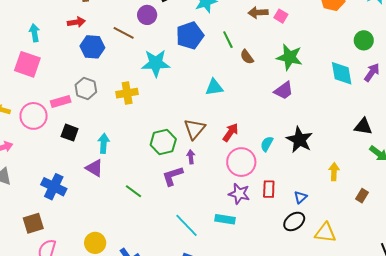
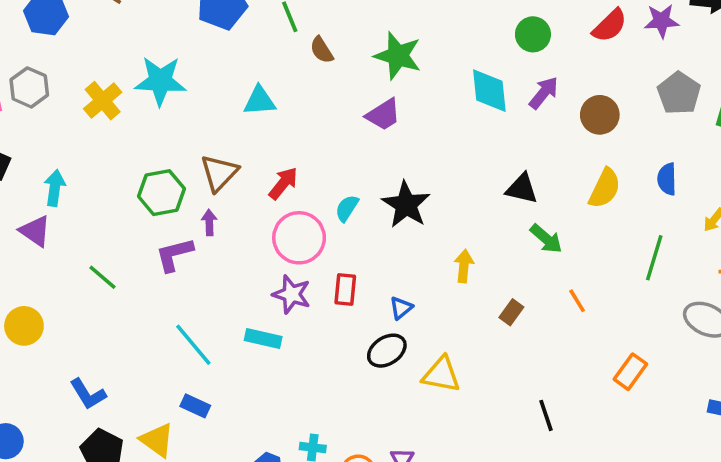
cyan star: (156, 63) -> (160, 81), moved
yellow cross: (127, 93) -> (103, 101), turned -35
yellow circle: (95, 243) -> (24, 326), moved

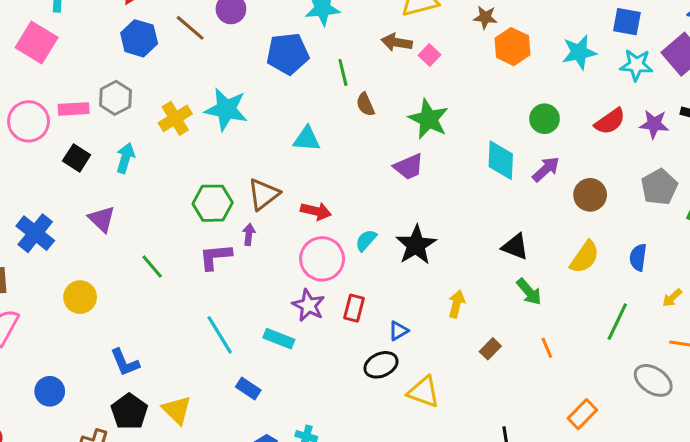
red arrow: (283, 183) -> (316, 211), turned 56
cyan arrow: (55, 188) -> (125, 158), moved
blue rectangle: (195, 406) -> (248, 389), moved

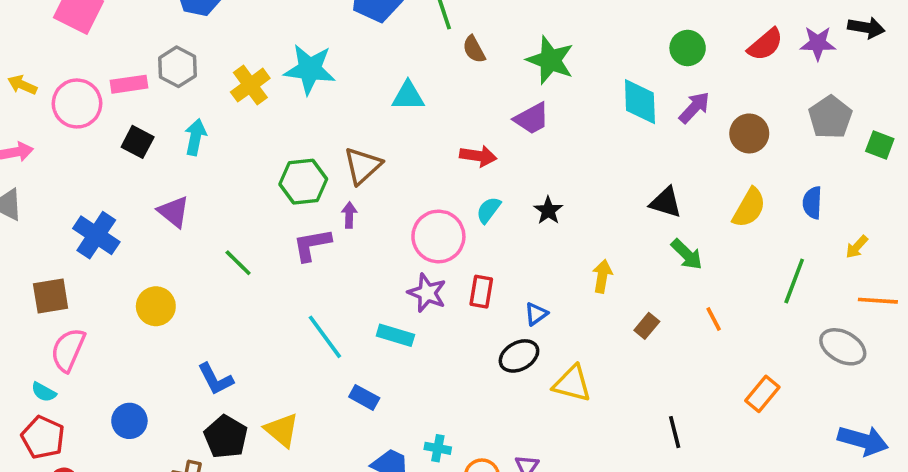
red arrow: (316, 211) -> (478, 156), moved
black star: (416, 245) -> (548, 210), size x0.6

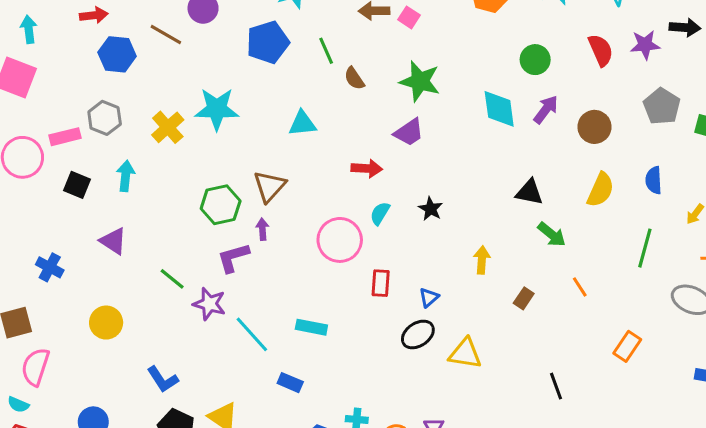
red semicircle: (765, 44) -> (601, 50), turned -68
blue cross: (96, 235) -> (50, 267), size x0.7
purple star: (427, 293) -> (209, 304), moved

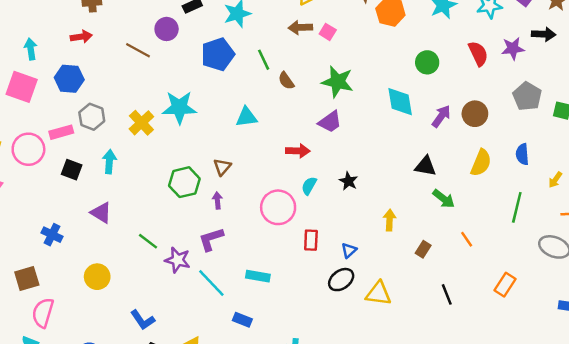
blue hexagon: (117, 54) -> (69, 79), moved
purple arrow: (546, 110) -> (441, 116), moved
brown triangle: (270, 186) -> (222, 167), size x0.7
purple L-shape: (233, 258) -> (211, 239), moved
black line: (556, 386) -> (447, 294), moved

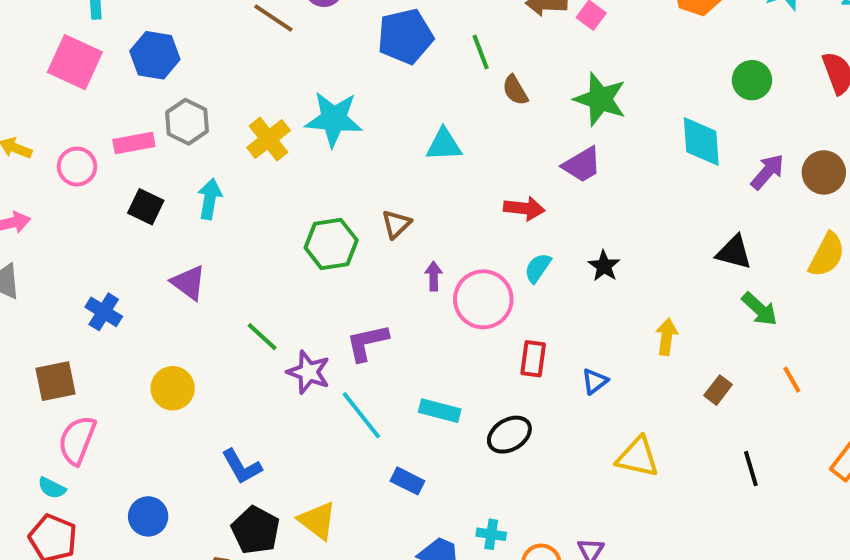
pink circle: (28, 149) -> (77, 167), size x0.7
purple arrow: (217, 200) -> (434, 276), moved
black ellipse: (341, 280) -> (509, 435), moved

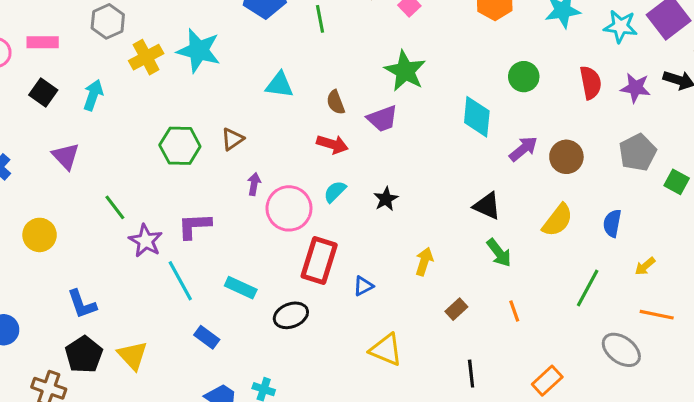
brown semicircle: (515, 90) -> (336, 102), moved
gray hexagon: (187, 122) -> (108, 21), moved
red rectangle: (533, 359) -> (319, 261), size x1.6

